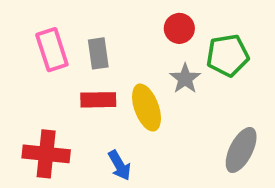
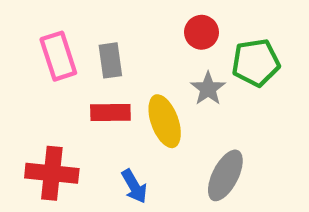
gray ellipse: (241, 150) -> (225, 175), moved

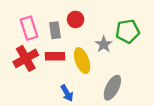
red circle: (202, 32) -> (76, 19), moved
red cross: (52, 173) -> (26, 58), moved, turned -35

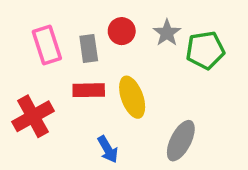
gray star: (104, 44) -> (167, 33), moved
red cross: (26, 58) -> (33, 116), moved

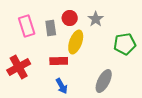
green pentagon: (205, 50) -> (125, 44), moved
red rectangle: (89, 90) -> (59, 61), moved
yellow ellipse: (132, 97) -> (76, 42), moved, turned 40

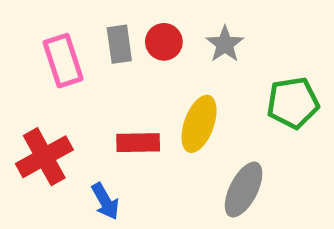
gray rectangle: (51, 28) -> (119, 44), moved
yellow ellipse: (76, 42) -> (199, 124), moved
blue arrow: (62, 86) -> (105, 201), moved

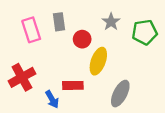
red circle: (164, 42) -> (82, 39), moved
green pentagon: (293, 103) -> (145, 32), moved
red rectangle: (138, 143) -> (73, 85), moved

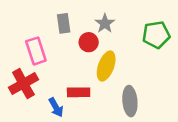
gray star: (111, 22) -> (105, 23), moved
pink rectangle: (31, 30) -> (36, 51), moved
gray ellipse: (120, 94) -> (130, 101), turned -32

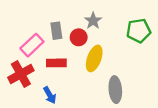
gray rectangle: (64, 23) -> (56, 31), moved
pink rectangle: (36, 51) -> (32, 45), turned 65
red rectangle: (79, 92) -> (56, 63), moved

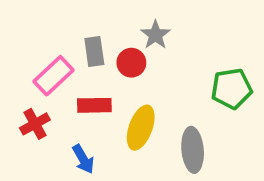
green pentagon: (139, 31) -> (232, 89), moved
yellow ellipse: (94, 58) -> (141, 128), moved
red cross: (21, 74) -> (35, 124), size x0.7

